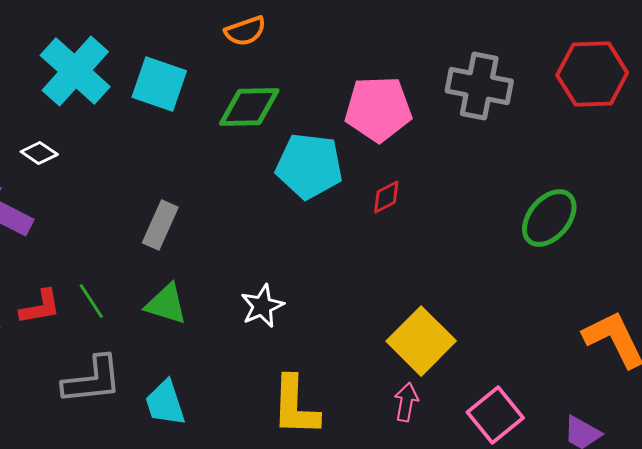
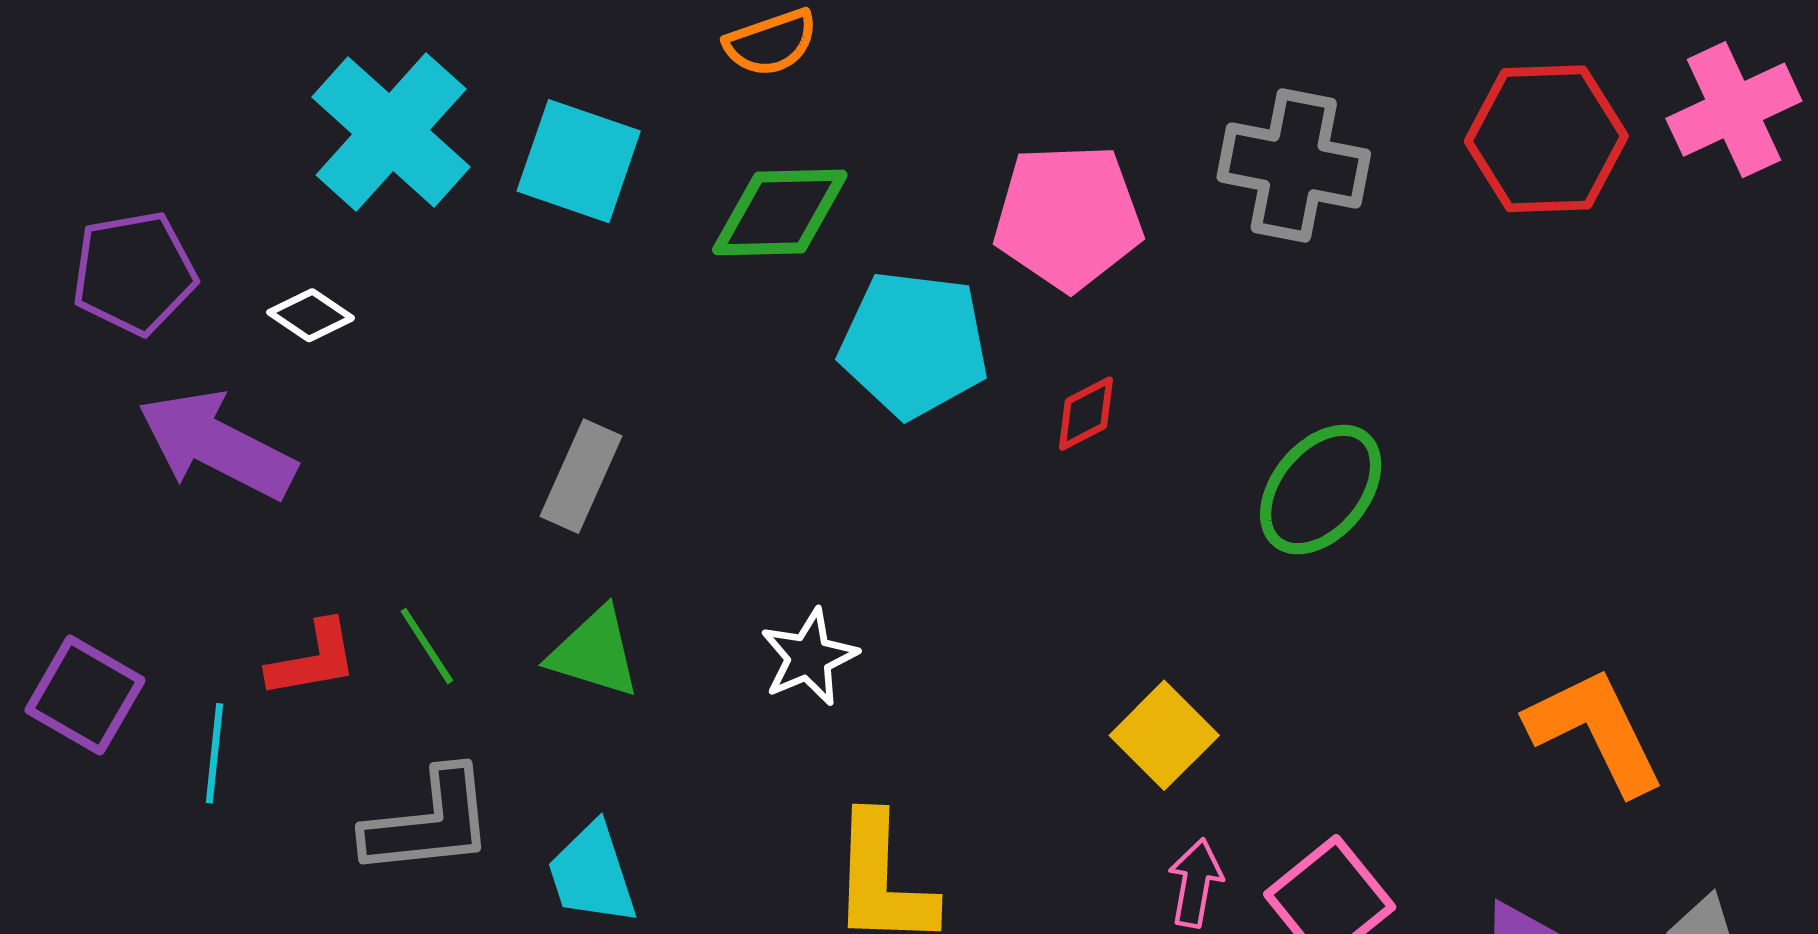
green ellipse: (549, 218) -> (1321, 490), moved
yellow square: (421, 341) -> (1164, 735), size x0.7
pink arrow: (406, 402) -> (1195, 883), moved

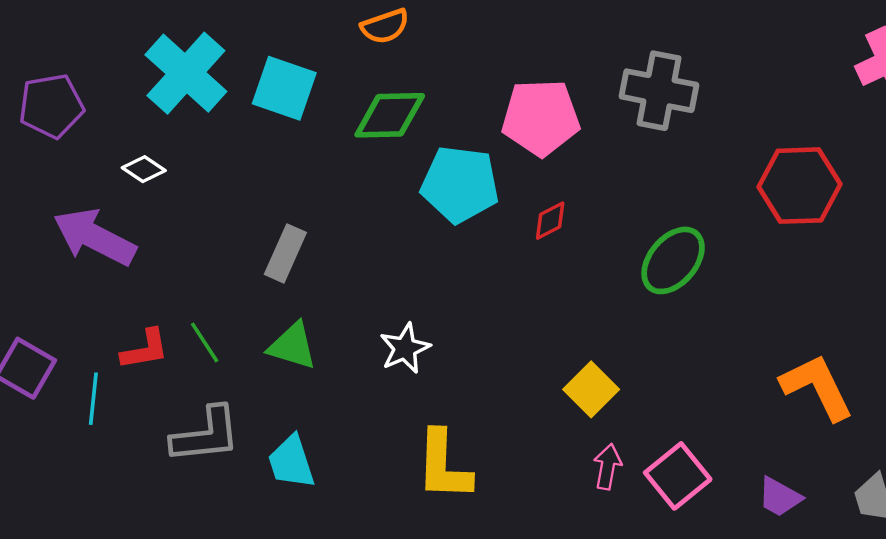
red hexagon: (1546, 139) -> (799, 186), moved
purple pentagon: (134, 273) -> (51, 106), moved

